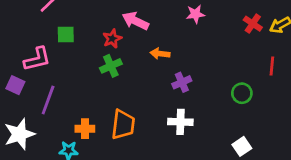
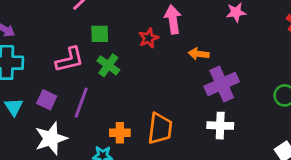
pink arrow: (135, 21) -> (173, 19), turned 56
green cross: (111, 66) -> (108, 65), moved, turned -30
purple cross: (182, 82) -> (222, 84), size x1.6
purple square: (15, 85) -> (47, 100), moved

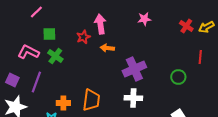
orange arrow: (199, 54) -> (107, 48), moved
pink L-shape: (70, 60) -> (28, 52), turned -140

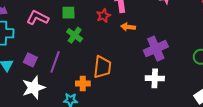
pink L-shape: (28, 52) -> (38, 18), moved
orange trapezoid: (91, 100) -> (102, 67), moved

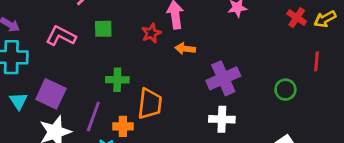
green cross: (75, 35) -> (117, 80), moved, turned -35
purple square: (30, 60) -> (51, 94), size x1.5
purple line: (55, 62) -> (93, 116), moved

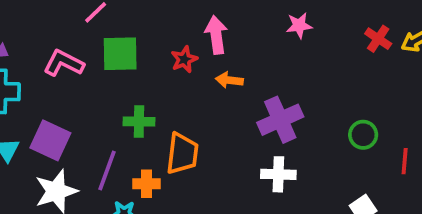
green square: (103, 29) -> (120, 54), size x1.5
red line: (317, 61) -> (405, 161), moved

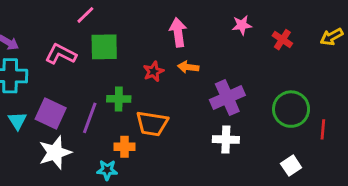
red cross: (378, 39) -> (282, 40), moved
red star: (184, 59) -> (153, 71), moved
green circle: (363, 135) -> (291, 109), size x1.6
orange trapezoid: (182, 154) -> (152, 124), turned 92
purple line: (107, 171) -> (90, 118), moved

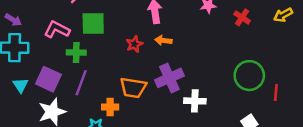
purple cross: (227, 98) -> (169, 78), moved
green cross: (119, 99) -> (76, 53), moved

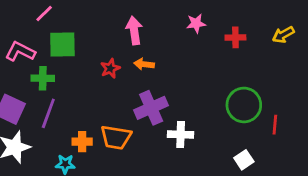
red cross: (242, 17) -> (235, 37), turned -35
orange trapezoid: (133, 88) -> (116, 137), moved

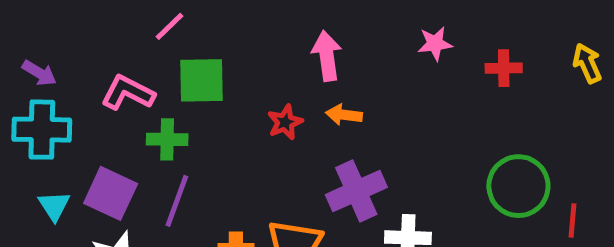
yellow arrow: (283, 35) -> (587, 63), turned 95

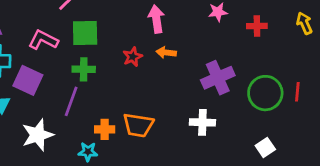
green cross: (167, 139) -> (84, 69), moved
purple cross: (356, 191) -> (218, 78), moved
purple square: (111, 193) -> (28, 80), moved
red line: (573, 220) -> (297, 92), moved

